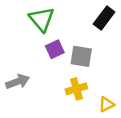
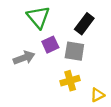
black rectangle: (104, 18) -> (84, 24), moved
gray arrow: (18, 82) -> (24, 58), moved

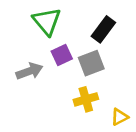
gray square: (74, 51) -> (91, 63), turned -30

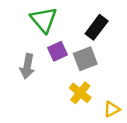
gray arrow: (29, 71) -> (27, 66), turned 120
yellow cross: (86, 99) -> (80, 93), turned -35

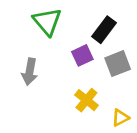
purple square: (58, 51) -> (82, 55), moved
gray square: (85, 59) -> (118, 64), moved

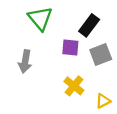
purple square: (82, 55) -> (70, 47), turned 30

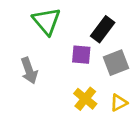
gray arrow: (25, 61) -> (29, 71), turned -30
yellow triangle: (103, 101) -> (119, 103), moved

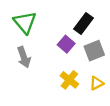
green triangle: (46, 21) -> (25, 22), moved
purple square: (81, 55) -> (66, 44), turned 35

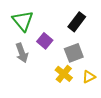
purple square: (66, 44) -> (45, 41), moved
gray square: (94, 51) -> (74, 53), moved

